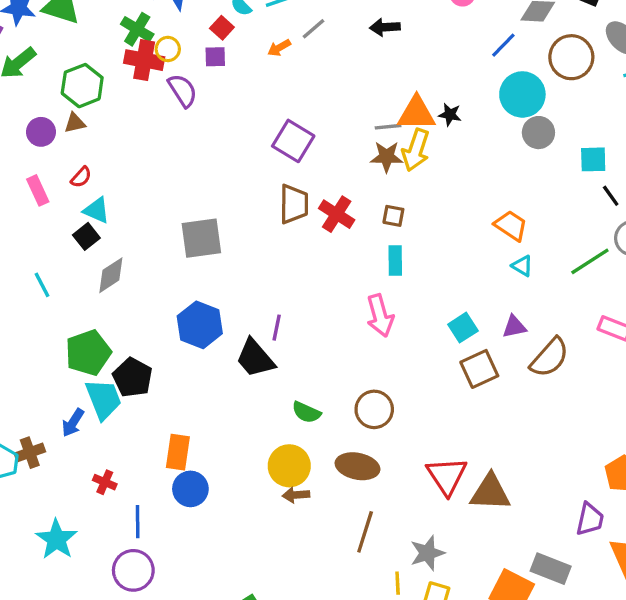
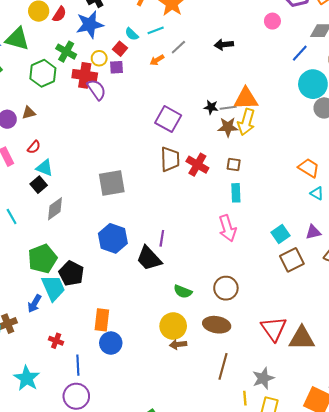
yellow circle: (168, 49) -> (99, 58), moved
red cross: (144, 60) -> (85, 75), moved
green hexagon: (82, 86) -> (43, 73), moved
black star: (450, 115) -> (211, 107), moved

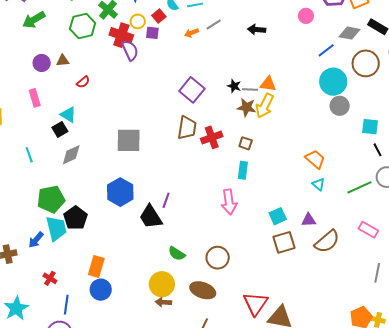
orange triangle: (246, 99) -> (268, 84), size x0.7
red semicircle: (34, 147) -> (83, 82), moved
red cross: (197, 165) -> (212, 137), turned 30

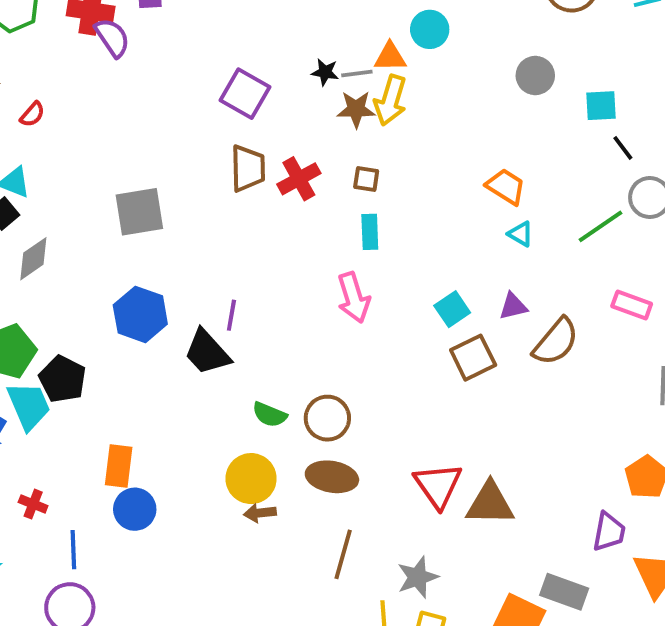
cyan circle: (333, 82) -> (430, 29), moved, size x0.7
brown circle: (218, 258) -> (327, 418), moved

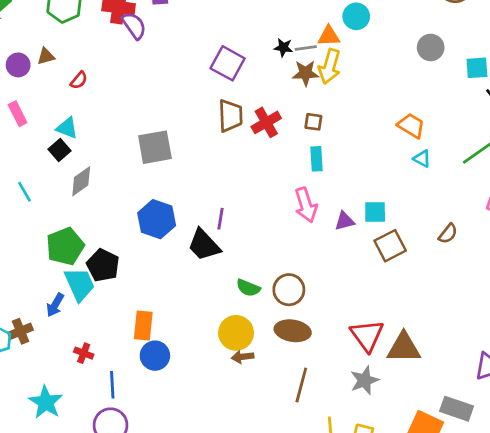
purple triangle: (513, 306) -> (345, 221), moved
cyan square: (452, 309) -> (375, 212), turned 35
brown semicircle: (556, 342) -> (448, 234), size x0.6
gray star: (418, 577) -> (365, 380), moved

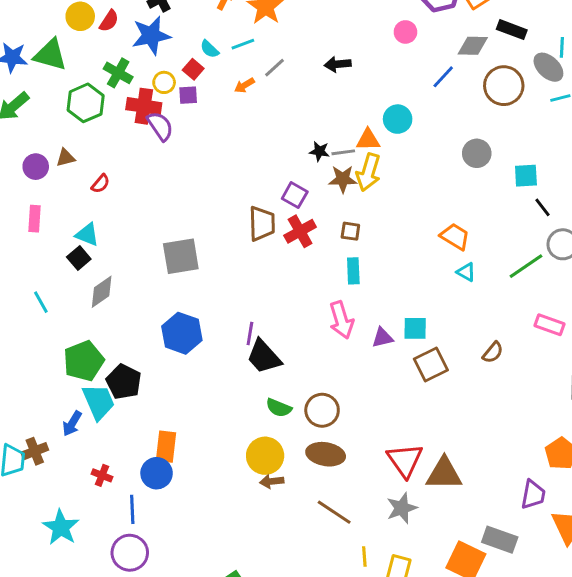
purple square: (228, 63) -> (295, 195), moved, size x0.7
pink rectangle: (18, 114) -> (34, 219), turned 30
black trapezoid: (204, 245) -> (264, 357), moved
blue circle: (155, 356) -> (157, 473), moved
brown line: (301, 385) -> (334, 512), turned -72

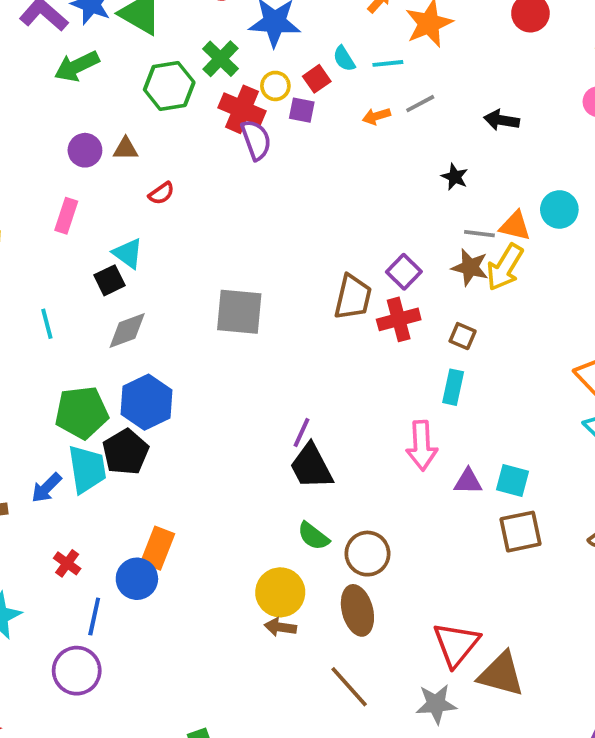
black star: (319, 151) -> (455, 177), moved
blue hexagon: (182, 333) -> (146, 402), moved
brown ellipse: (326, 454) -> (357, 610), turned 51

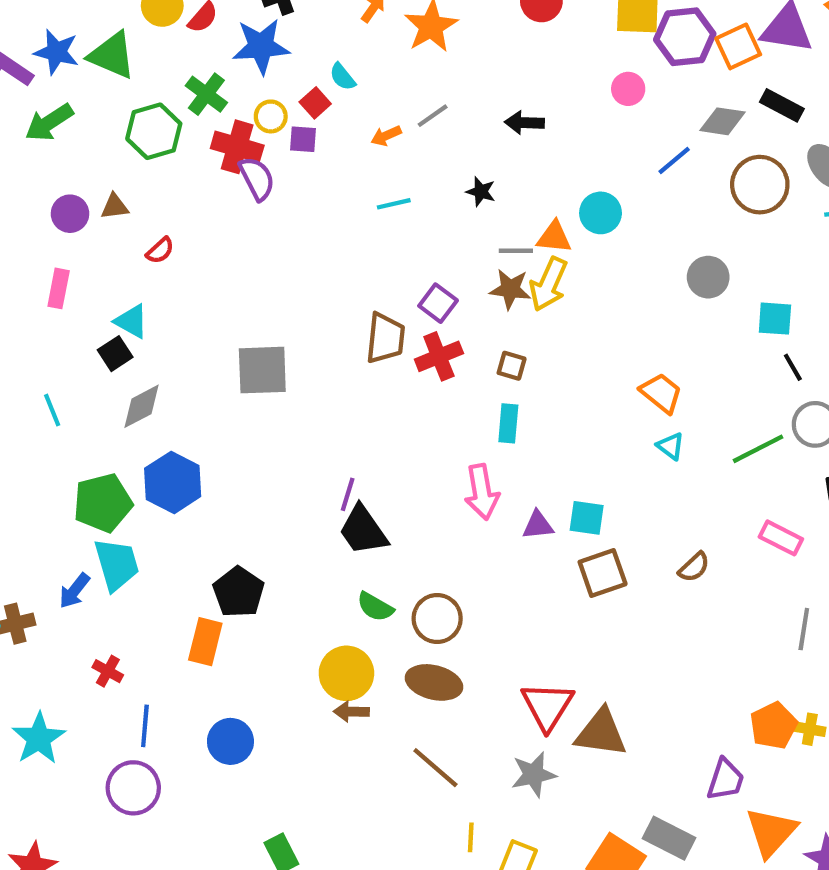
cyan line: (388, 63) -> (394, 204), moved
black pentagon: (126, 452) -> (239, 592), moved
blue circle: (137, 579) -> (230, 741), moved
brown ellipse: (357, 610) -> (434, 682), turned -54

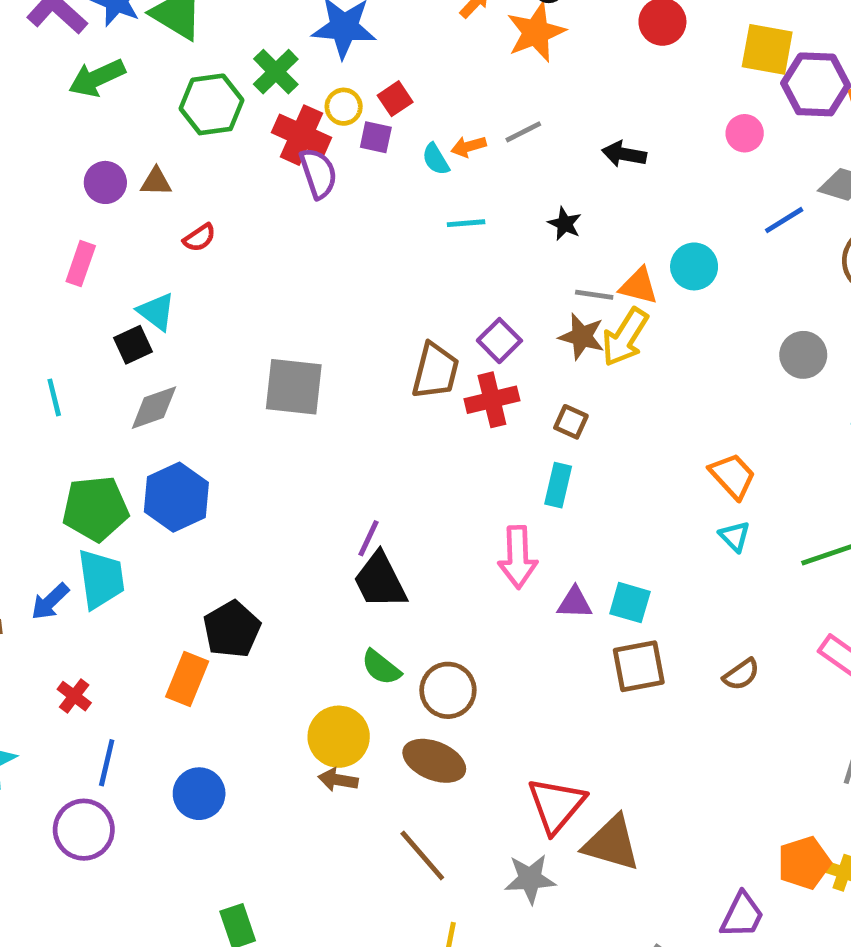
cyan semicircle: (342, 77) -> (436, 159), moved

